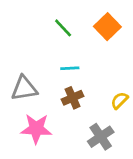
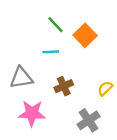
orange square: (107, 27) -> (85, 35), moved
cyan line: (70, 68) -> (51, 52), moved

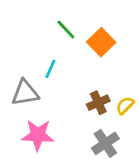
cyan line: (51, 52) -> (50, 69), moved, turned -63
brown cross: (64, 86) -> (98, 103), moved

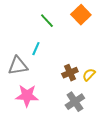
orange square: (101, 42) -> (81, 15), moved

